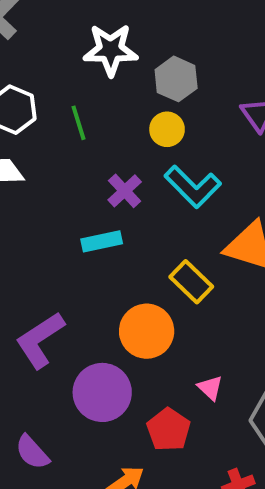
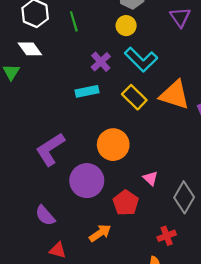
yellow rectangle: (191, 282) -> (134, 97), moved

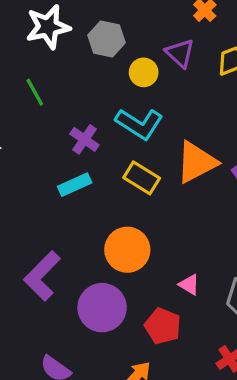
yellow circle: (126, 26) -> (144, 72), moved
orange triangle: (175, 95) -> (196, 162), turned -32

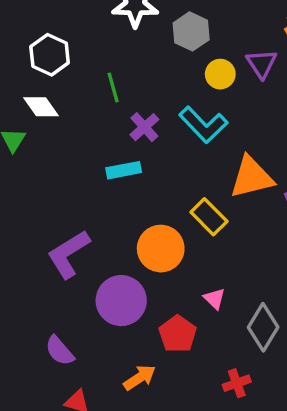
green line: (35, 92) -> (113, 88), moved
yellow rectangle: (142, 178) -> (209, 217), moved

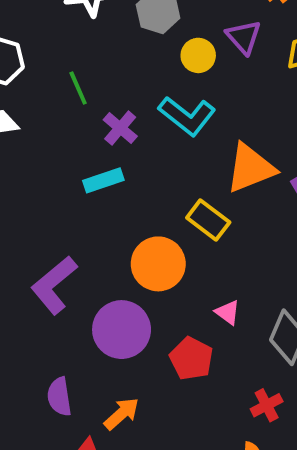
purple semicircle: (60, 351) -> (59, 397), turned 40
orange arrow: (140, 378) -> (122, 414), moved

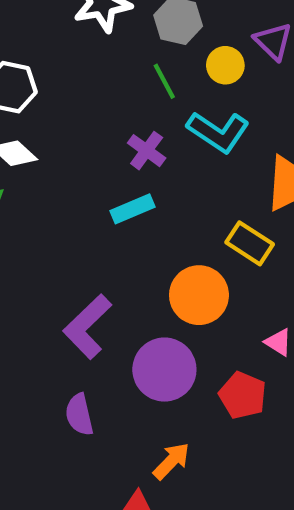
green line: (78, 88) -> (164, 81), moved
purple semicircle: (59, 397) -> (79, 415), moved

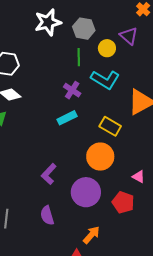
green line: (164, 81) -> (79, 57), turned 30
yellow rectangle: (250, 243) -> (110, 126), moved
purple L-shape: (87, 327) -> (49, 174), size x0.7

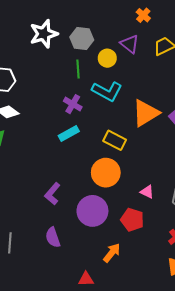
orange arrow: (91, 235) -> (112, 253), moved

